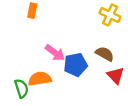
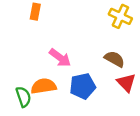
blue pentagon: (75, 65) -> (83, 86), moved

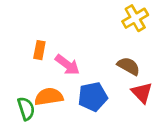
orange rectangle: (35, 12) -> (39, 50), moved
yellow cross: (120, 16) -> (135, 18), turned 35

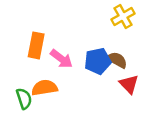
orange rectangle: (39, 50) -> (36, 45), size x1.5
blue pentagon: (93, 97) -> (98, 61), moved

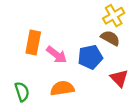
brown semicircle: (117, 60) -> (110, 38), moved
orange semicircle: (44, 88) -> (62, 88), moved

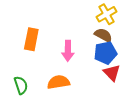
pink arrow: (57, 55) -> (68, 51), moved, turned 54
blue pentagon: (90, 57) -> (105, 53), moved

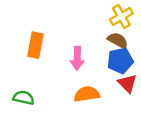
orange semicircle: (58, 82) -> (87, 94), moved
green semicircle: (21, 85) -> (23, 98), turned -60

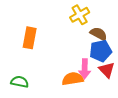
yellow cross: (121, 16) -> (80, 15), moved
pink arrow: (77, 58) -> (85, 69), moved

